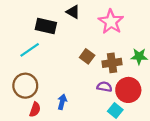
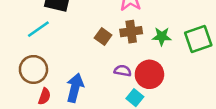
brown cross: (112, 63) -> (131, 32), moved
blue arrow: (62, 102) -> (75, 88), size x1.6

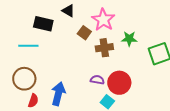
cyan line: (38, 29) -> (28, 46), turned 36
brown square: (103, 36) -> (84, 33), moved
green star: (162, 36) -> (129, 39), moved

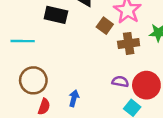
cyan line: (28, 46) -> (23, 41), moved
blue arrow: (58, 94) -> (74, 98), size x0.6

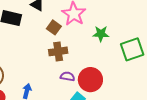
brown cross: (129, 43) -> (58, 51), moved

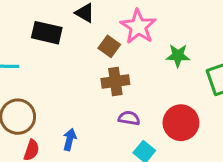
red circle: (90, 80) -> (181, 123), moved

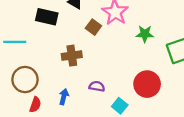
brown cross: (115, 82) -> (72, 56), moved
purple semicircle: (129, 118) -> (97, 86), moved

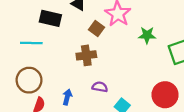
cyan line: (15, 42) -> (31, 43), moved
brown cross: (72, 56) -> (86, 55), moved
red circle: (147, 84) -> (165, 95), moved

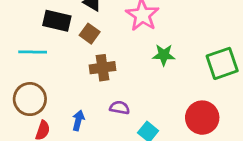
brown square: (96, 28) -> (90, 34), moved
green star: (147, 35) -> (164, 55), moved

